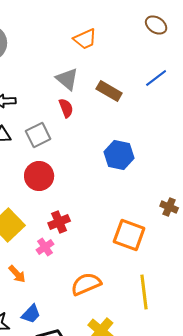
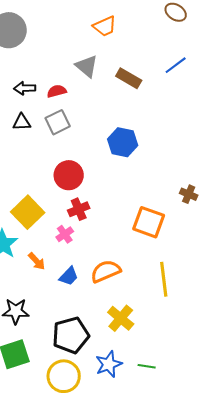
red semicircle: (66, 108) -> (57, 91), moved, turned -84
blue hexagon: (119, 155) -> (123, 142), moved
red circle: (39, 176) -> (69, 175), moved
blue trapezoid: (31, 314) -> (69, 276), moved

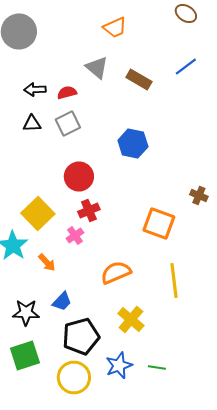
blue trapezoid: (69, 276) -> (62, 302), moved

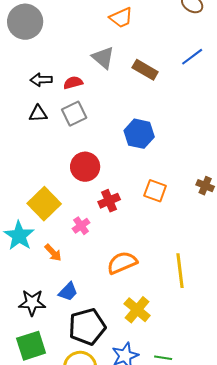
red cross: (89, 210) -> (109, 201), moved
orange square: (159, 224) -> (155, 191), moved, size x0.7

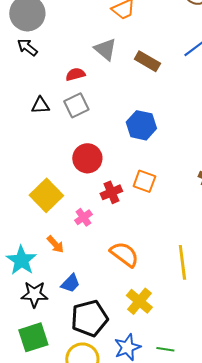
black arrow: (41, 80) -> (27, 47), moved, turned 40
orange square: (155, 191) -> (144, 181), moved
cyan star: (19, 236) -> (21, 260), moved
orange semicircle: (122, 263) -> (124, 254), turned 60

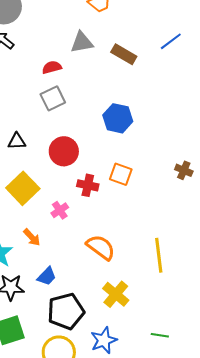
gray triangle: (105, 49) -> (82, 42), turned -50
black triangle: (40, 105) -> (17, 141), moved
red cross: (111, 192) -> (88, 185), turned 35
green line: (165, 349) -> (160, 335), moved

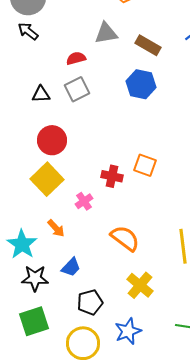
blue hexagon: (118, 118) -> (141, 84), moved
black triangle: (17, 141) -> (41, 94), moved
red circle: (64, 151) -> (52, 140), moved
black pentagon: (66, 311) -> (90, 302), size x0.7

